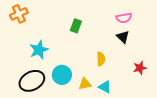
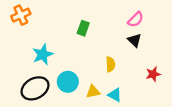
pink semicircle: (124, 18) -> (136, 19), turned -35

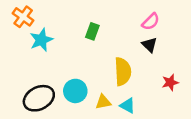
orange cross: (21, 15) -> (23, 17), turned -30
cyan star: (43, 54) -> (41, 40), moved
yellow semicircle: (110, 64) -> (123, 71), size x1.6

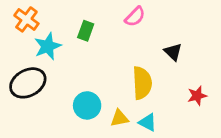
pink semicircle: (151, 22) -> (135, 17), moved
green rectangle: (92, 31) -> (86, 31), moved
black ellipse: (39, 98) -> (28, 83), moved

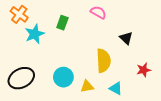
pink semicircle: (135, 17) -> (98, 12), turned -105
black ellipse: (28, 83) -> (21, 78), moved
cyan triangle: (148, 122) -> (116, 88), moved

